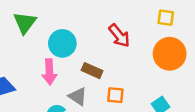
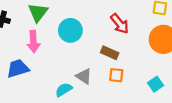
brown rectangle: (92, 71) -> (110, 53), moved
pink arrow: (49, 72) -> (33, 42), moved

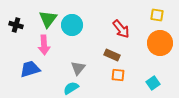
cyan circle: (70, 30) -> (72, 25), moved
gray triangle: (84, 76) -> (78, 68), moved, turned 35

